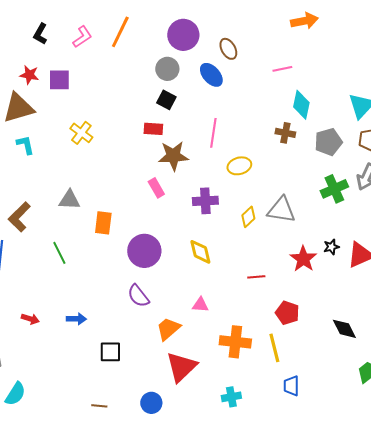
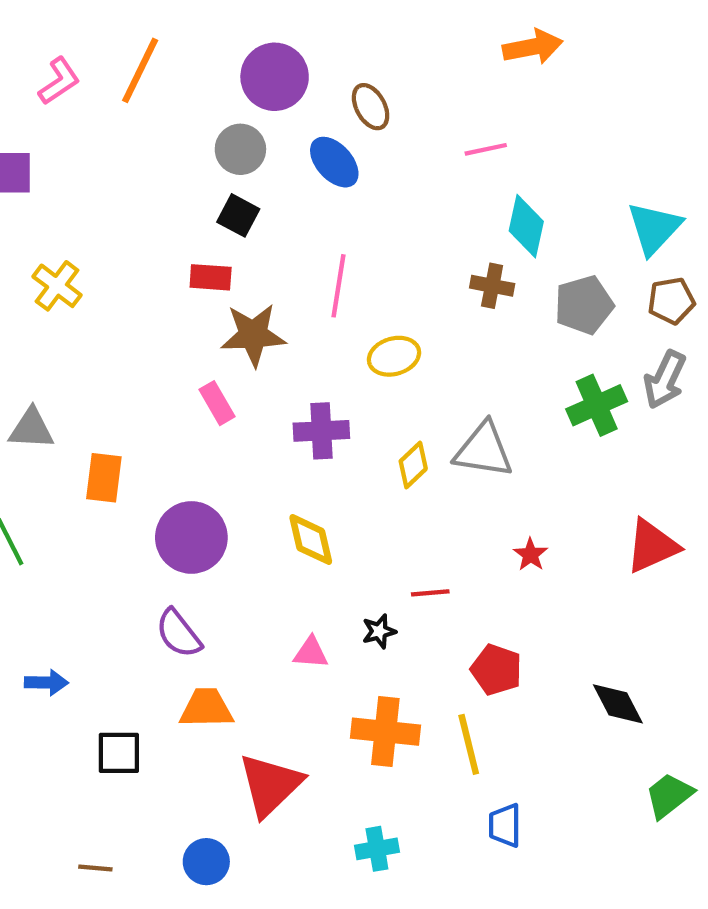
black star: (331, 247) -> (379, 631), moved
red star: (303, 259) -> (530, 555), size x0.6
orange trapezoid: (168, 329) -> (206, 708), moved, turned 40

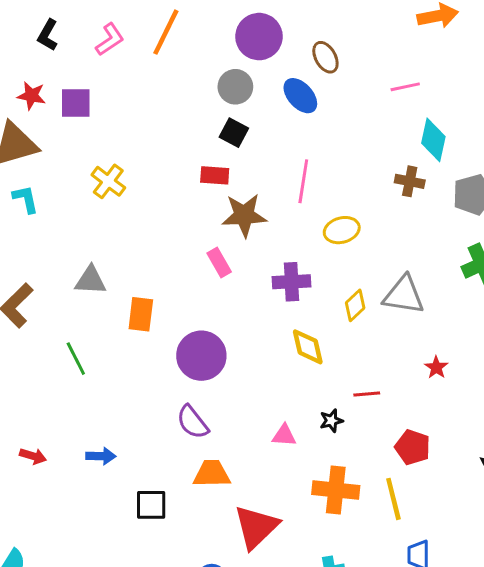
yellow diamond: (311, 540) -> (308, 347), moved

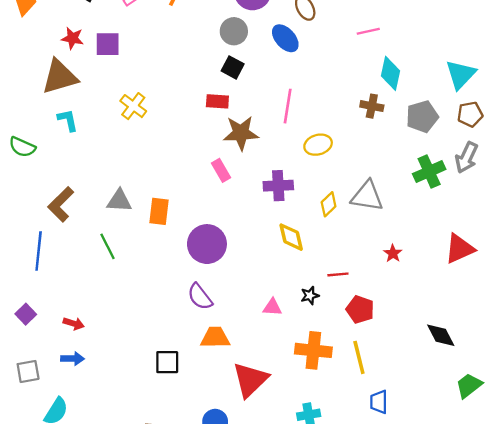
gray triangle: (91, 280) -> (119, 201), moved
red pentagon: (413, 447) -> (360, 310), moved
blue arrow: (101, 456) -> (72, 359), moved

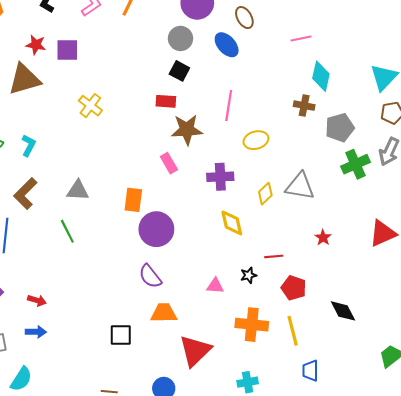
gray pentagon: (422, 117) -> (340, 128), moved
cyan L-shape: (68, 120) -> (29, 145), moved, turned 40
orange rectangle: (159, 211) -> (133, 200), moved
black diamond: (441, 335) -> (343, 311), moved

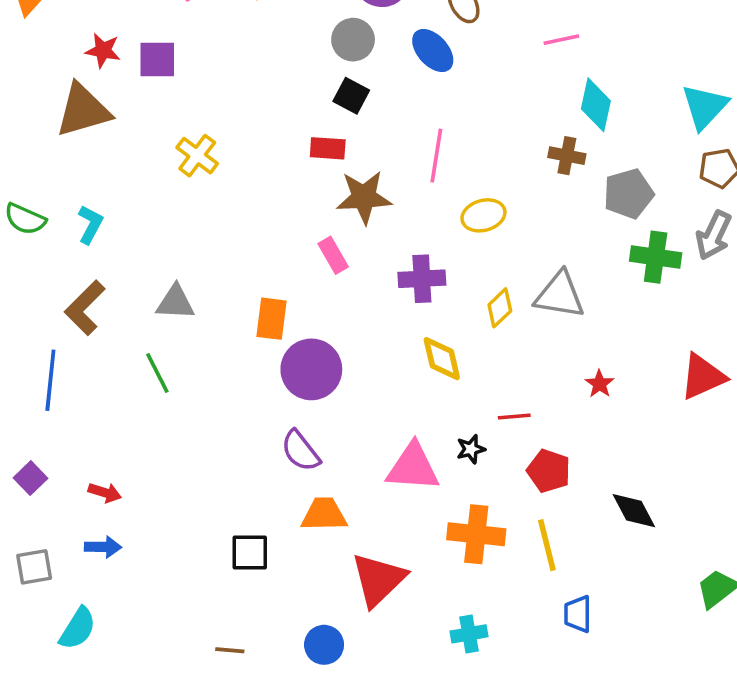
green cross: (355, 164) -> (656, 257), turned 32
pink triangle: (215, 286) -> (413, 467), size x1.8

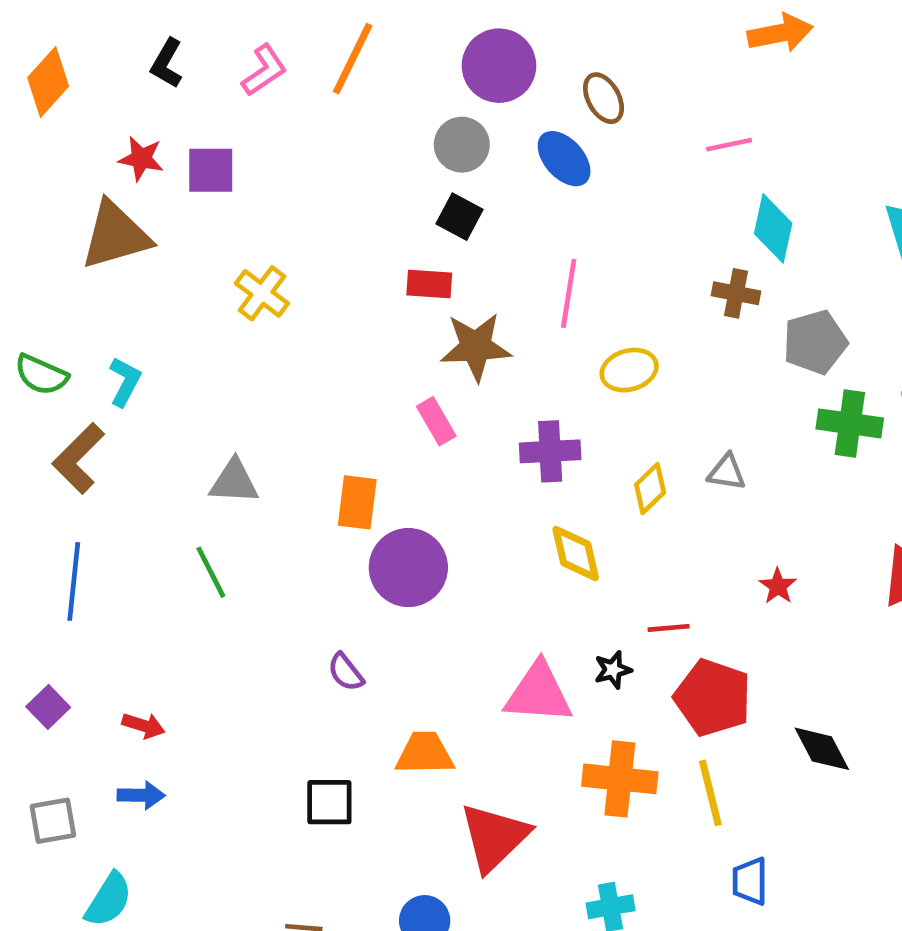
gray triangle: (560, 295) -> (727, 472), size x0.6
brown L-shape: (85, 308) -> (78, 458), moved
purple semicircle: (300, 451) -> (346, 672), moved, size x0.7
red pentagon: (549, 471) -> (713, 698), size x1.4

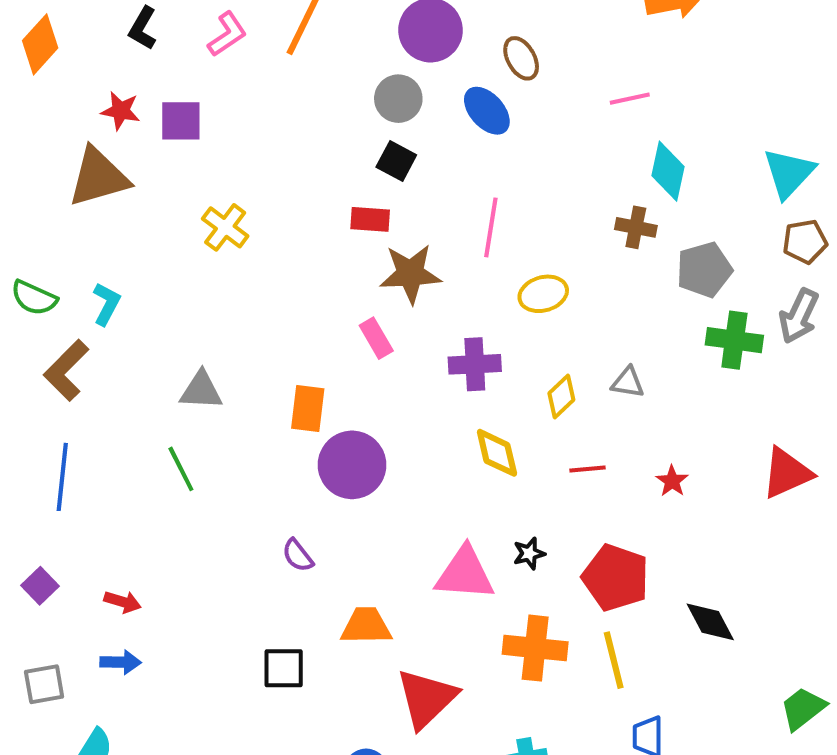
red line: (669, 628) -> (587, 469), moved

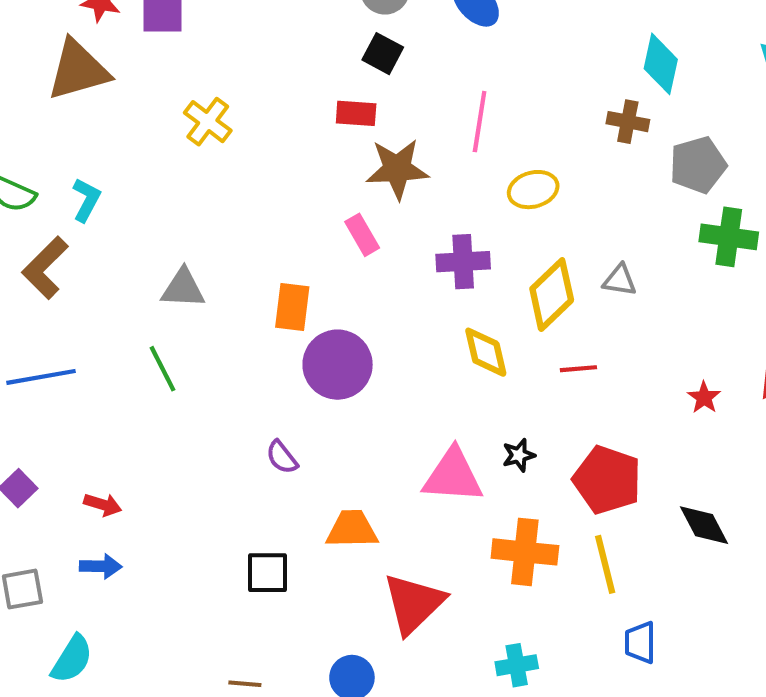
yellow diamond: (561, 396) -> (552, 295), size x1.6
blue line: (62, 477) -> (41, 377), turned 74
red star: (672, 481) -> (704, 398), moved

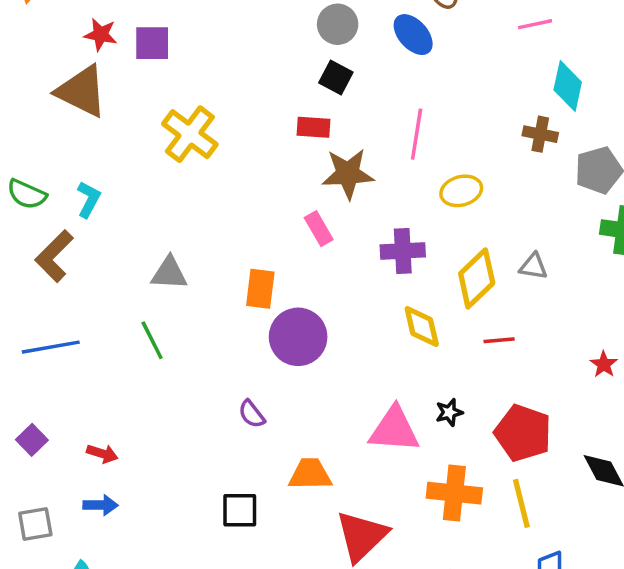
brown triangle: (78, 70) -> (82, 91), turned 42
yellow cross: (208, 122) -> (190, 134), size x1.4

